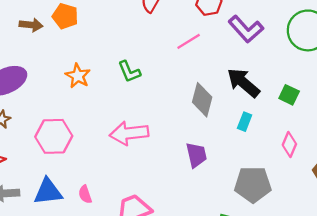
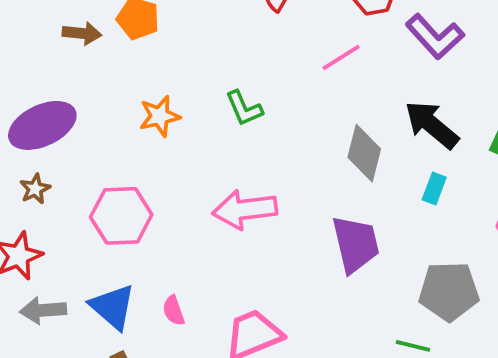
orange star: (78, 76) -> (160, 116), turned 30
purple trapezoid: (196, 155) -> (356, 244), size x1.4
blue triangle: (48, 192) -> (113, 307), turned 48

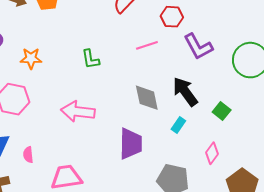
orange star: (160, 116) -> (31, 58), moved
gray diamond: (364, 153) -> (147, 98), turned -40

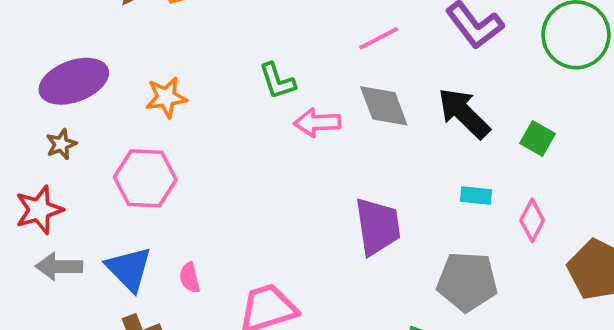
gray diamond: (147, 98) -> (384, 106), moved
pink arrow: (78, 112) -> (317, 123), moved, size x0.7
cyan rectangle: (178, 125) -> (476, 196), moved, turned 70

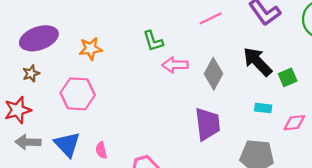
gray diamond: (384, 106) -> (214, 74), moved, turned 48
green square: (537, 139) -> (288, 77), moved, turned 36
pink diamond: (532, 220) -> (294, 123), turned 55

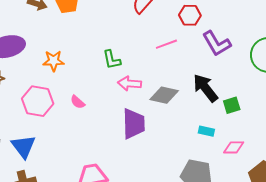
gray diamond: (214, 74) -> (164, 95), turned 68
purple trapezoid: (207, 124) -> (134, 124), moved
pink semicircle: (101, 150) -> (78, 102), moved, turned -42

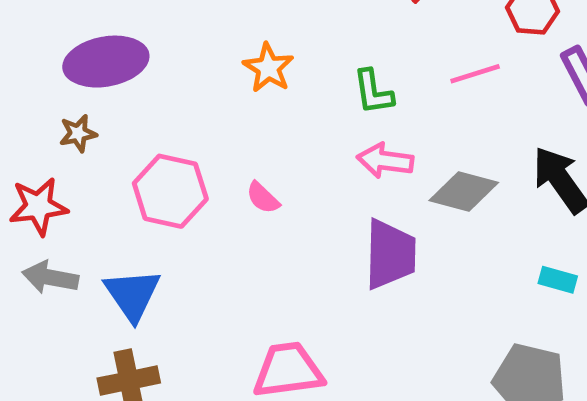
green L-shape: (112, 60) -> (373, 92), moved
orange star: (54, 61) -> (268, 68), moved, turned 30

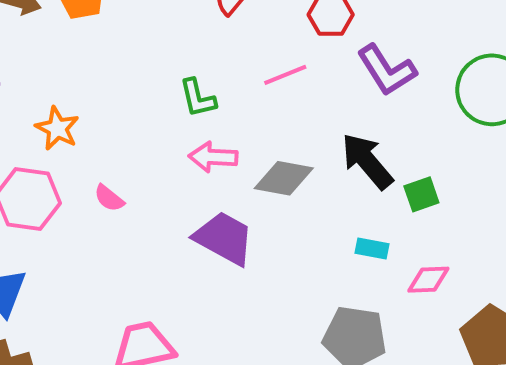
orange star: (268, 68) -> (57, 128), moved
purple trapezoid: (390, 254) -> (224, 238), turned -58

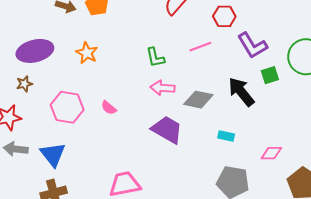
orange star: (57, 128) -> (87, 53), moved
green square: (421, 194) -> (270, 75), moved
cyan rectangle: (372, 248) -> (226, 136), moved

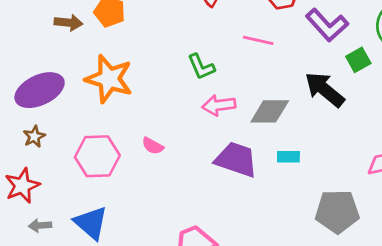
pink line: (200, 47) -> (258, 40), turned 45
orange star: (87, 53) -> (109, 79), size x1.6
cyan rectangle: (226, 136) -> (288, 157), moved
gray arrow: (16, 149) -> (40, 225), size x0.7

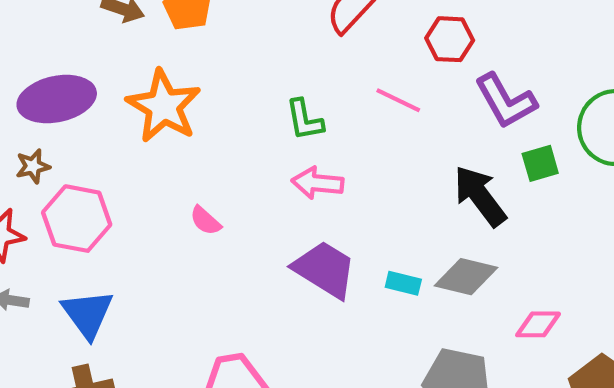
gray diamond: (270, 111) -> (466, 277), moved
pink hexagon: (97, 156) -> (77, 219), moved

